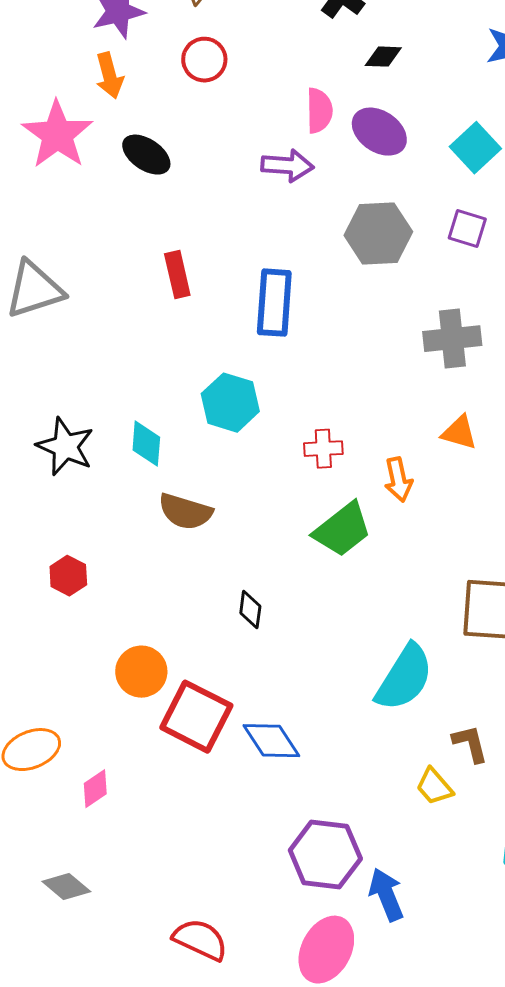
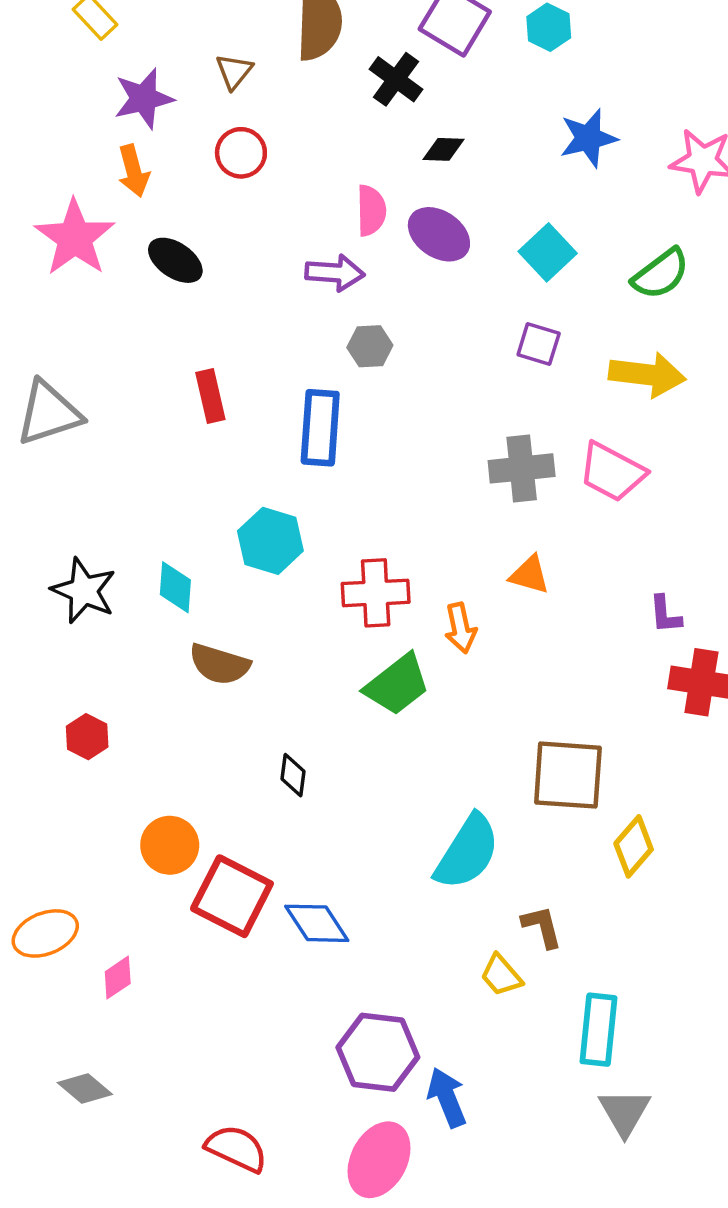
gray hexagon: (378, 234) -> (370, 346), moved, size x0.6
red cross: (323, 449) -> (376, 593), size x1.5

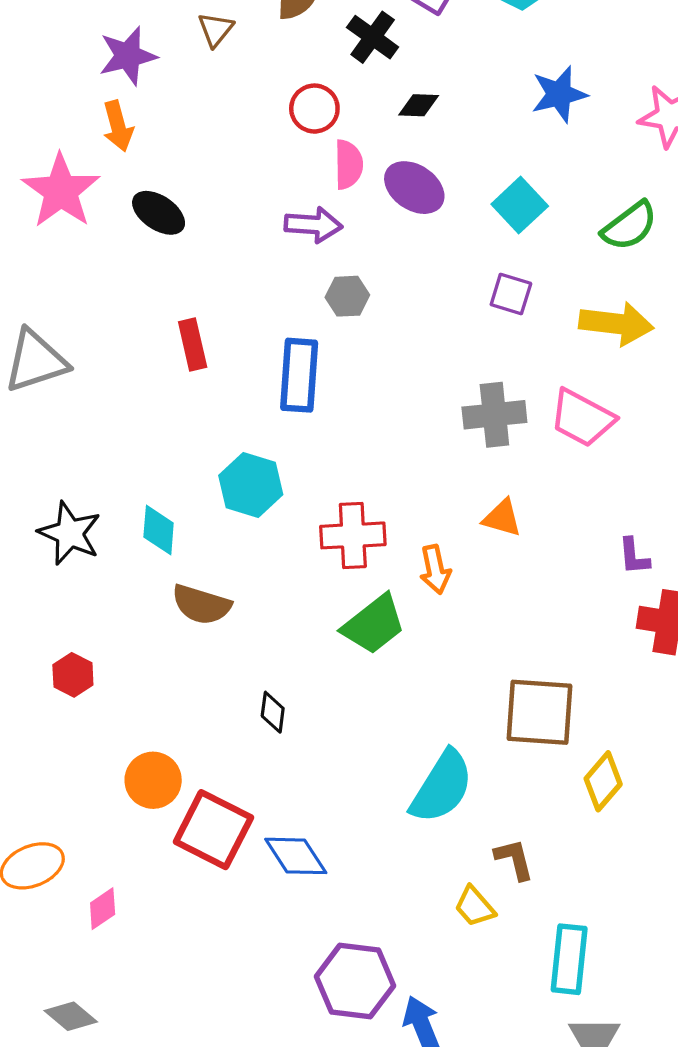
red circle: (241, 153) -> (314, 109), moved

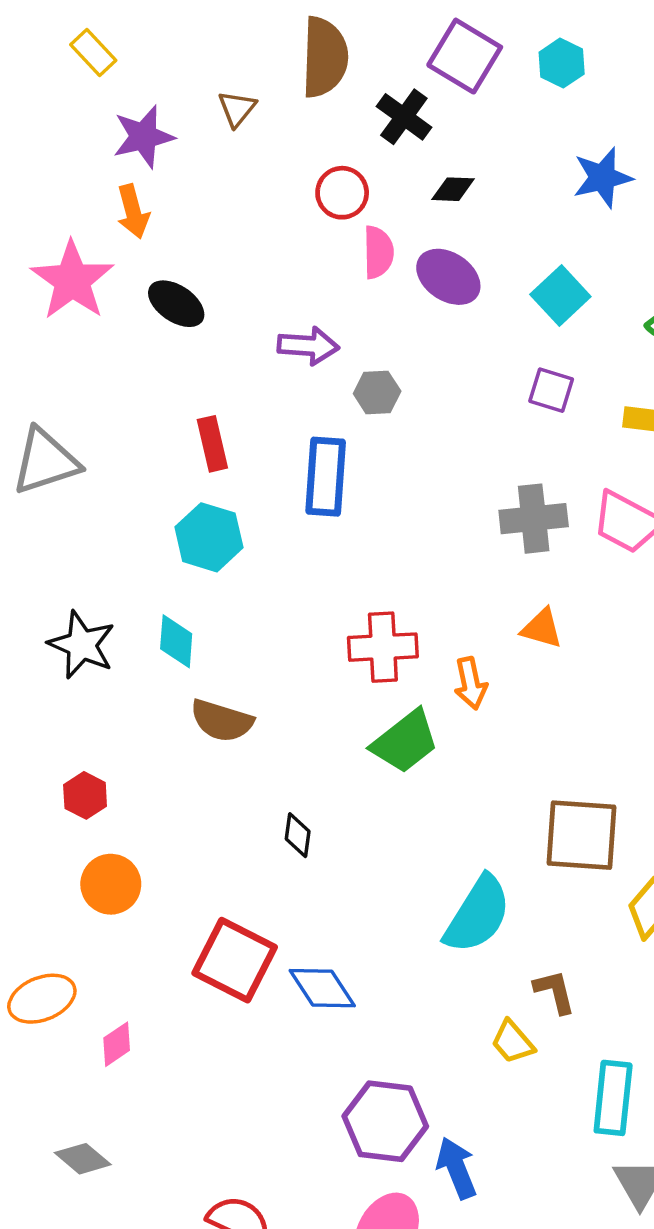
purple arrow: (313, 225) -> (308, 346), moved
cyan hexagon: (251, 485) -> (209, 537), moved
orange circle: (153, 780) -> (111, 884), moved

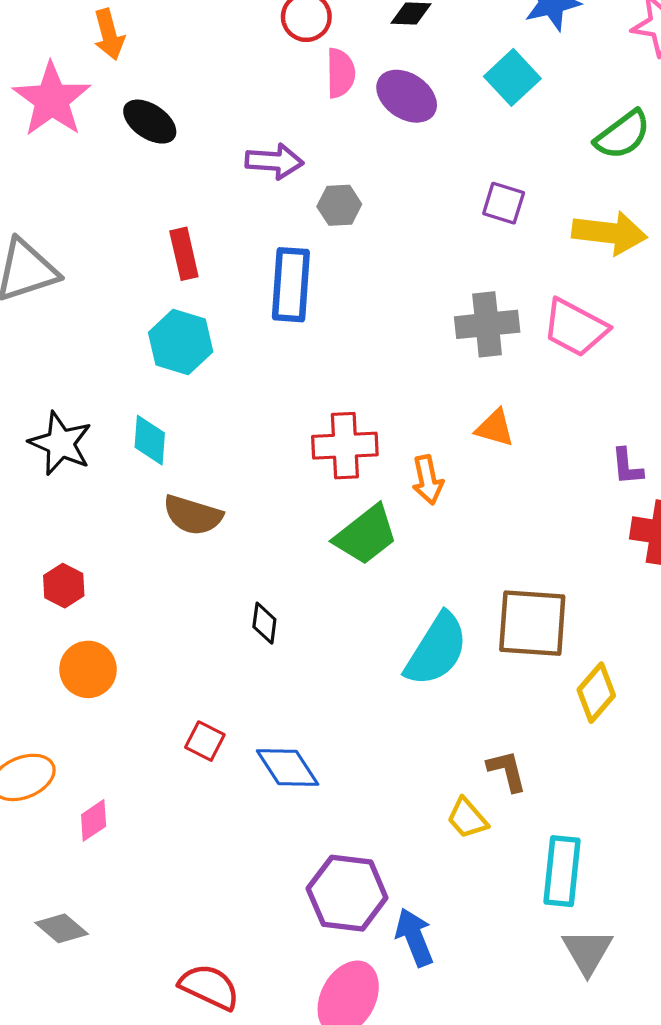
cyan square: (560, 296) -> (512, 77), moved
cyan semicircle: (478, 915) -> (436, 650), moved
red square: (235, 960) -> (205, 741), size x0.5

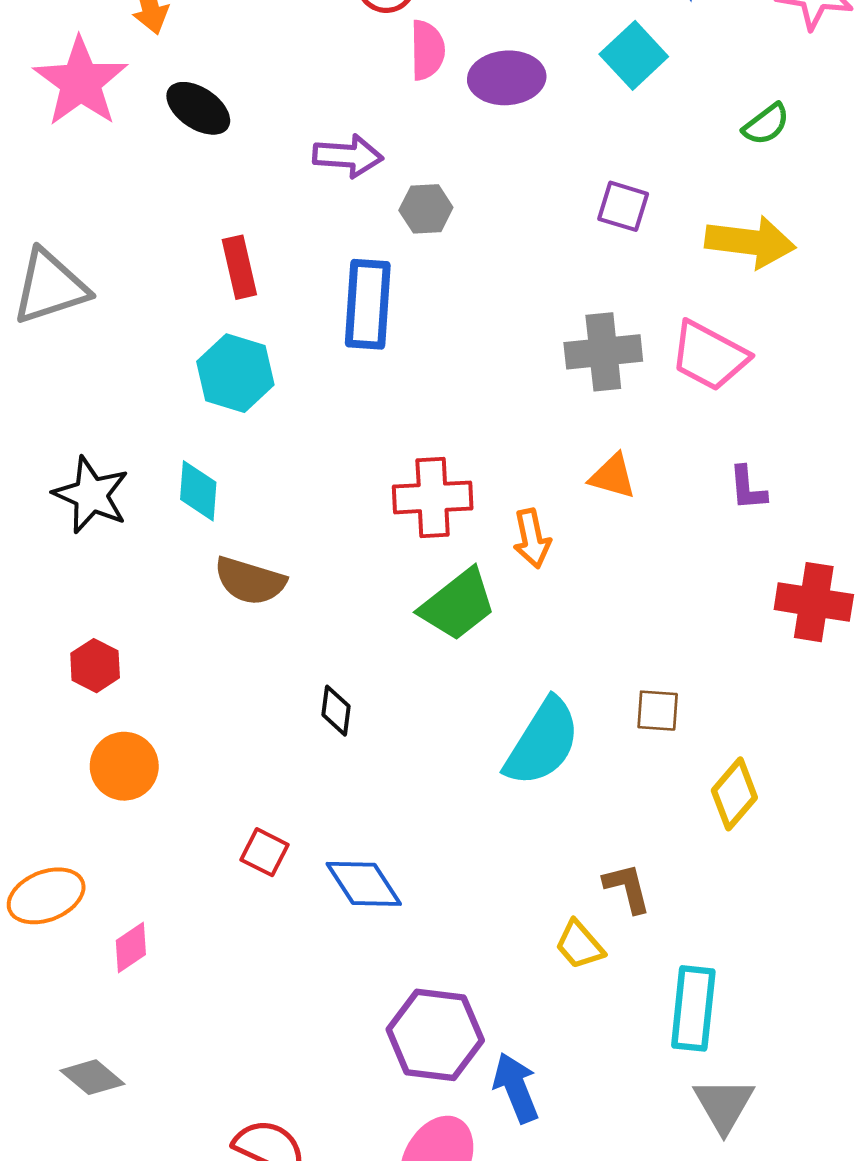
purple ellipse: (407, 96) -> (507, 78), turned -38
green semicircle: (623, 135) -> (766, 124), size x0.7
purple L-shape: (627, 467) -> (748, 488), moved
brown square: (532, 623) -> (658, 711), size x0.5

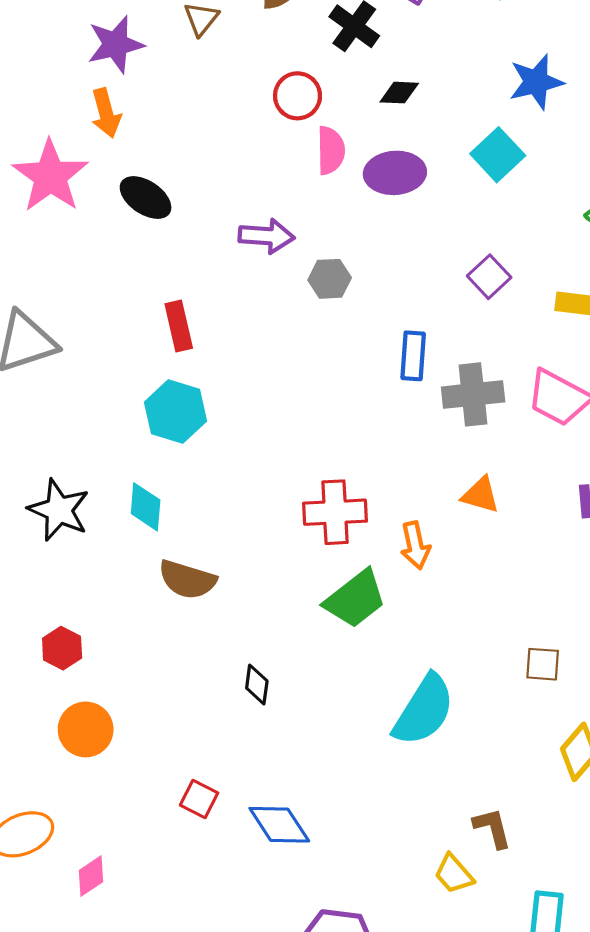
purple square: (623, 206) -> (489, 277), turned 30
blue rectangle: (368, 304) -> (413, 356), moved, size x0.7
brown square: (658, 711) -> (543, 664), moved

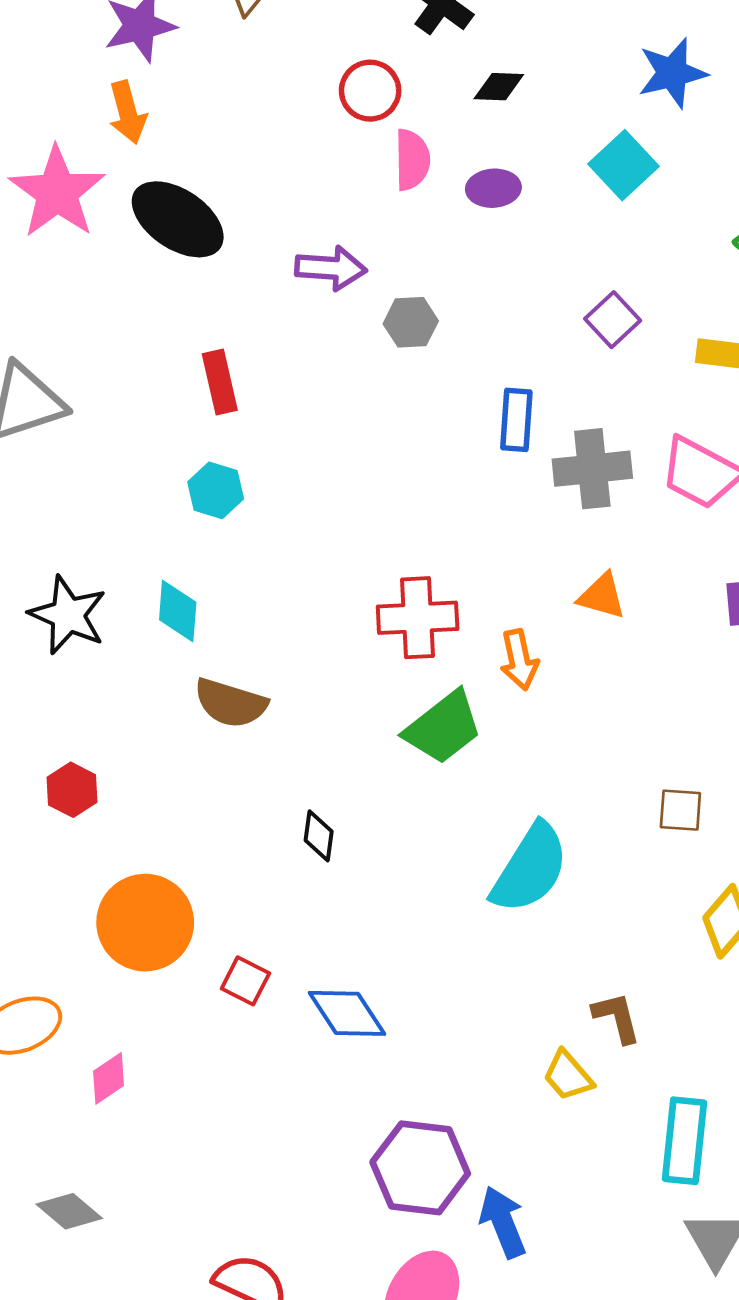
purple ellipse: (395, 173) -> (493, 188), size x0.7
black ellipse: (146, 198) -> (178, 219), size x1.4
cyan hexagon: (176, 412) -> (216, 490), size x0.7
orange circle: (86, 729) -> (145, 923), moved, size x1.4

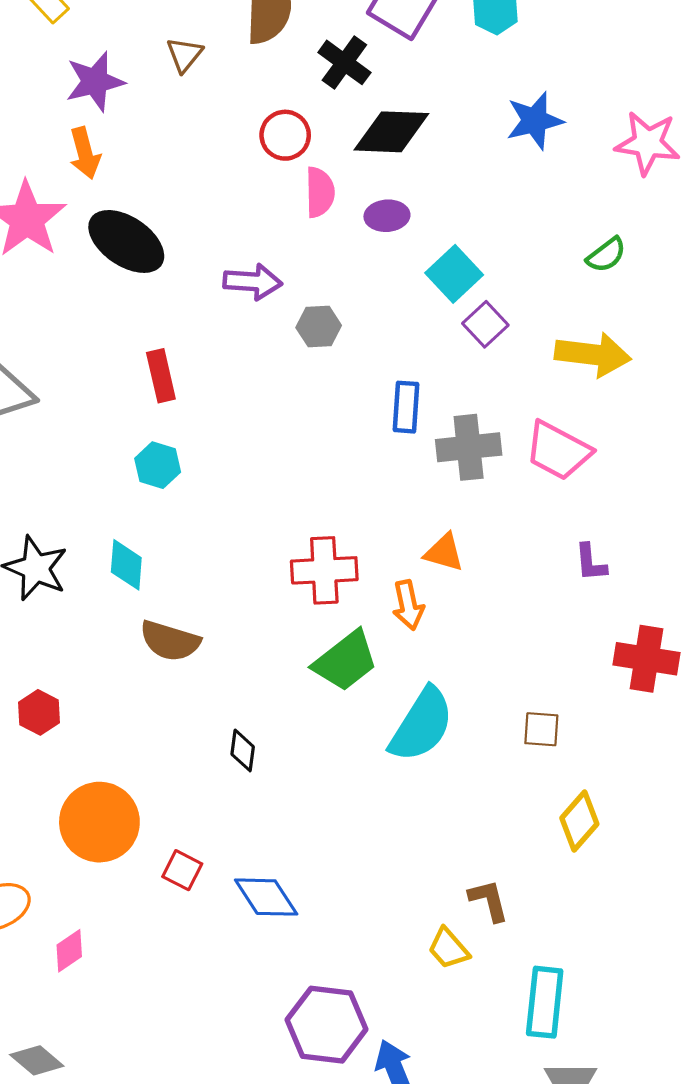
black diamond: (499, 87) -> (391, 132), size x1.8
cyan square: (623, 165) -> (454, 274), moved
orange triangle: (602, 596) -> (444, 552), moved
cyan semicircle: (530, 868) -> (422, 725), moved

